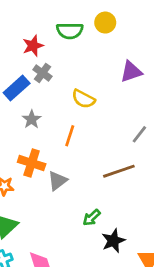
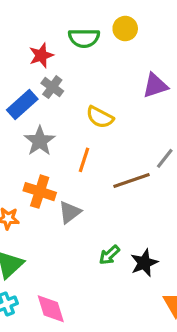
gray star: (32, 119) -> (40, 141), size x1.4
brown line: (119, 171) -> (132, 181), moved
black star: (113, 241) -> (144, 263), moved

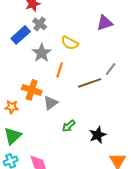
gray star: (40, 141) -> (42, 53), moved
green arrow: (109, 255) -> (69, 126), moved

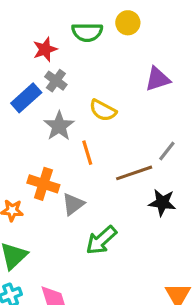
orange line: (60, 70) -> (87, 153), turned -35
green arrow: (69, 126) -> (101, 240), size x1.5
black star: (98, 135) -> (162, 203), moved, turned 30

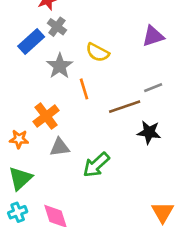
purple triangle: (158, 79) -> (153, 36), moved
gray line: (167, 151) -> (153, 88), turned 30
orange cross: (43, 184) -> (46, 116), turned 35
gray triangle: (73, 204) -> (60, 147), moved, turned 30

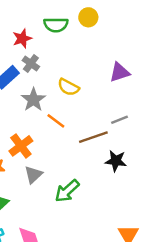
orange line: (84, 89) -> (56, 121), turned -36
gray triangle: (60, 147) -> (33, 175), turned -36

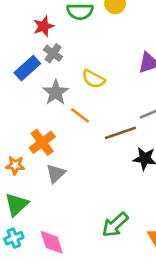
green arrow: (67, 191) -> (115, 225), moved

